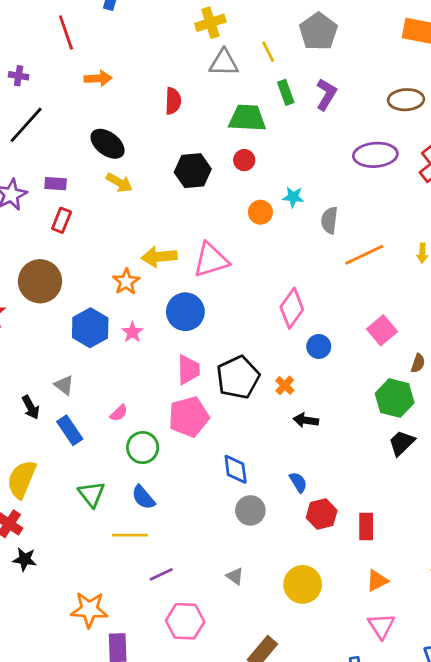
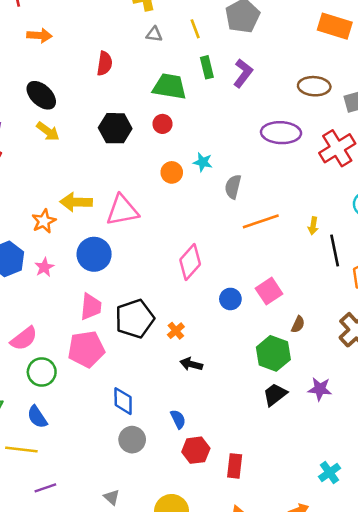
gray triangle: (224, 63) -> (154, 34), size x0.6
blue circle: (319, 346) -> (230, 299), moved
pink semicircle: (119, 413) -> (24, 339), size x1.6

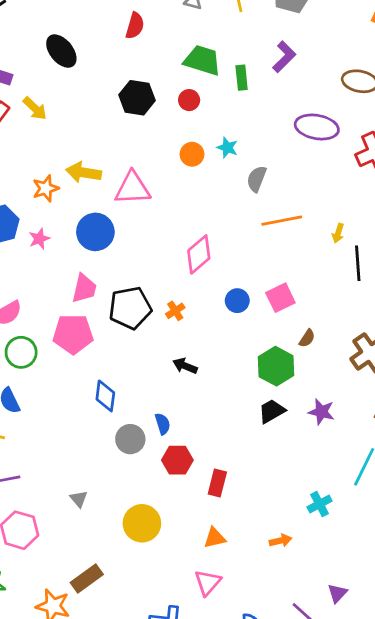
green rectangle: (207, 67) -> (242, 78), moved
yellow arrow: (48, 131) -> (35, 108), moved
orange cross: (176, 331) -> (175, 311), moved
gray circle: (132, 440) -> (130, 439), moved

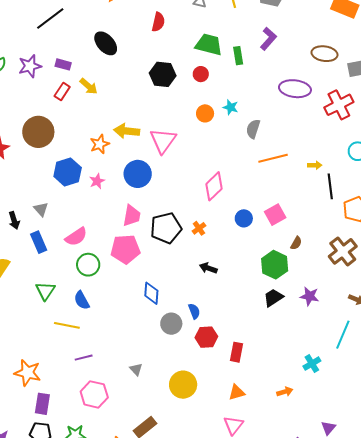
pink triangle: (133, 188) -> (163, 141), turned -48
yellow arrow: (338, 233) -> (315, 165), turned -104

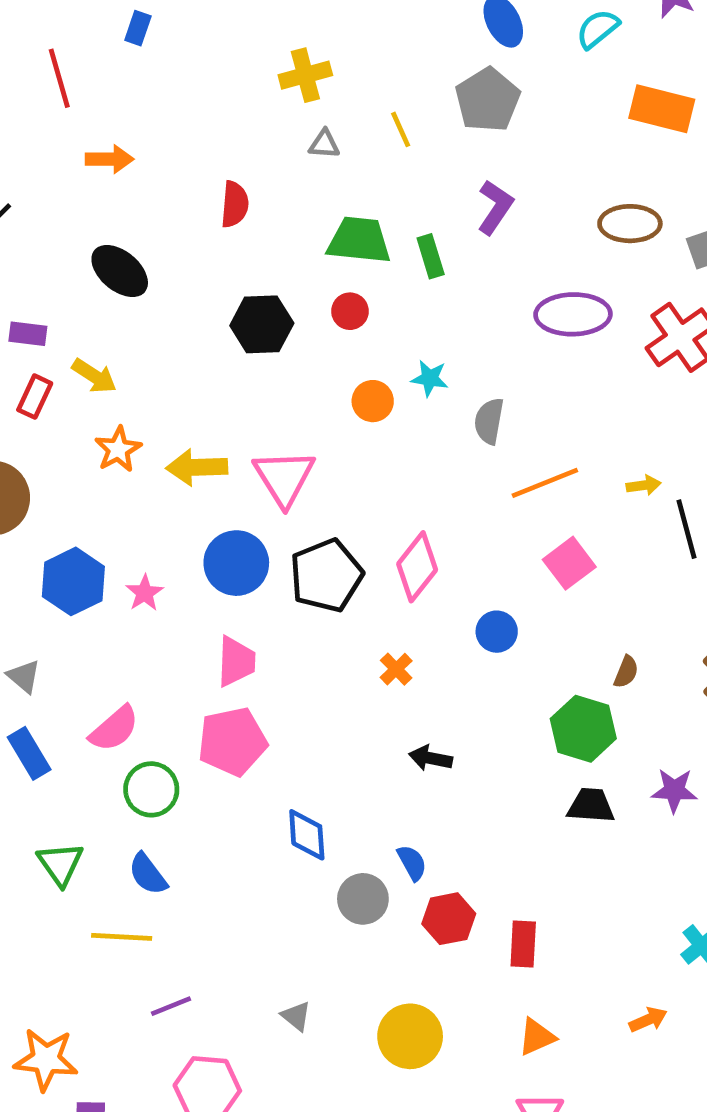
orange star: (100, 144) -> (118, 449), moved
pink square: (275, 215) -> (569, 563), moved
black pentagon: (166, 228) -> (326, 575), moved
black trapezoid: (273, 298) -> (591, 806), turned 45

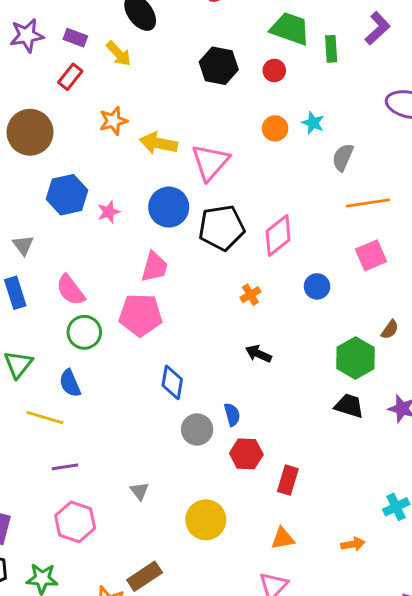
yellow arrow: (94, 376) -> (119, 54), moved
pink semicircle: (114, 729) -> (71, 290), turned 80

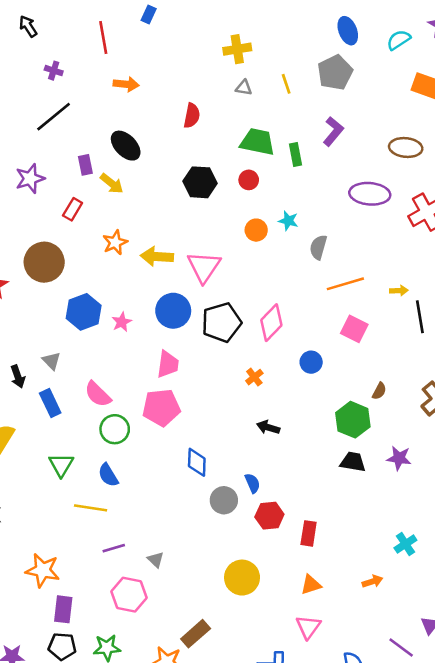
purple rectangle: (75, 38) -> (85, 165), moved, turned 66
pink square: (371, 255) -> (354, 329), turned -32
gray triangle: (139, 491) -> (156, 560), moved

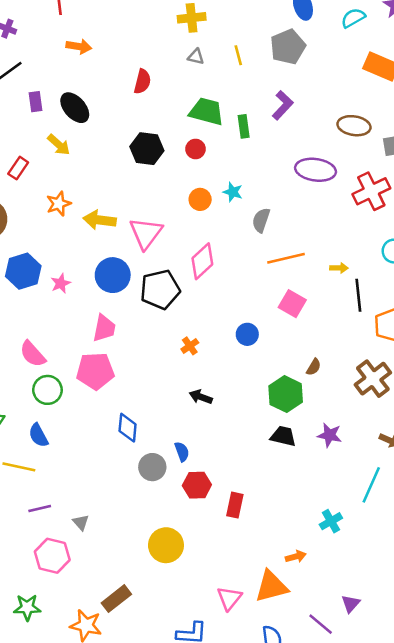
purple rectangle: (85, 165) -> (36, 102), moved
pink diamond: (271, 323) -> (202, 261), moved
orange triangle: (311, 585) -> (271, 586), moved, size x1.6

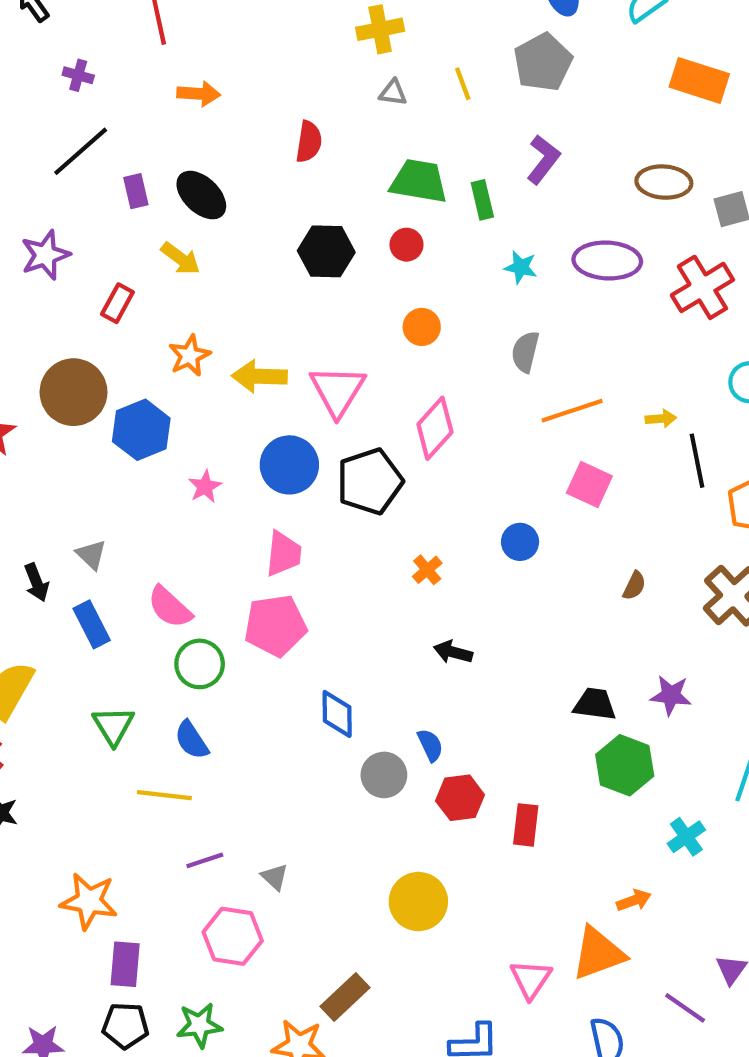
cyan star: (233, 192) -> (521, 267), moved
blue hexagon: (23, 271) -> (141, 430), moved
green hexagon: (286, 394) -> (625, 765), moved

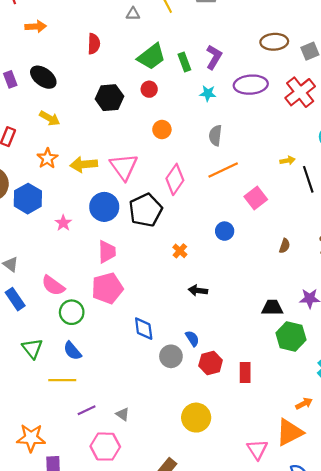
purple L-shape: (543, 159) -> (214, 57), moved
green trapezoid: (419, 181) -> (151, 57), turned 140
yellow arrow: (181, 259) -> (50, 118), moved
orange line: (572, 411) -> (223, 170), moved
pink square: (589, 484) -> (256, 198), turned 35

